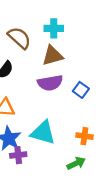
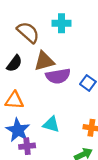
brown triangle: (53, 56) -> (44, 61), moved
cyan triangle: (43, 133) -> (51, 124), size x0.7

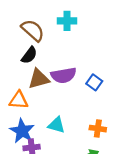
brown triangle: (44, 61) -> (39, 79), moved
black semicircle: (14, 63) -> (29, 55), moved

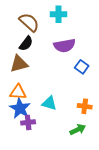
purple semicircle: (64, 75) -> (65, 46), moved
brown triangle: (39, 79) -> (19, 64), moved
orange triangle: (19, 100) -> (18, 92), moved

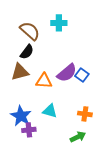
purple semicircle: (65, 46) -> (67, 73), moved, turned -30
orange triangle: (18, 92) -> (44, 81), moved

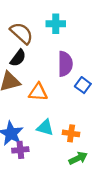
purple semicircle: (67, 73) -> (65, 64), moved, turned -50
orange cross: (85, 114) -> (71, 133), moved

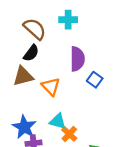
orange triangle: (38, 92) -> (51, 87), turned 42
orange cross: (71, 133) -> (69, 134), moved, turned 35

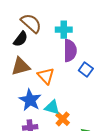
cyan cross: (68, 20) -> (64, 30), moved
black semicircle: (31, 53) -> (21, 39), moved
blue star: (24, 127) -> (30, 100), moved

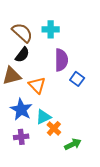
cyan cross: (64, 30) -> (51, 29), moved
black semicircle: (21, 39) -> (22, 55), moved
cyan triangle: (52, 107) -> (43, 117), turned -42

